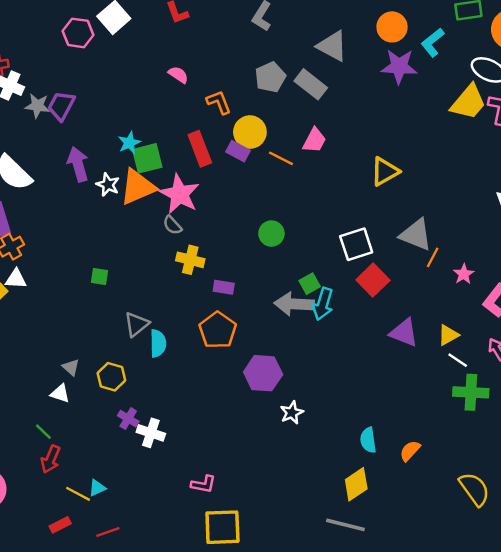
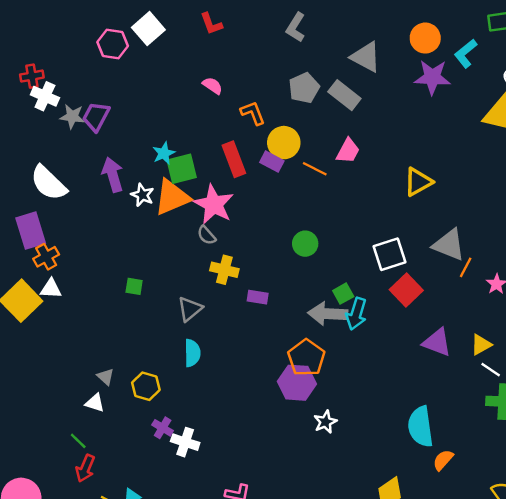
gray triangle: (137, 324) -> (190, 309), moved
orange pentagon: (218, 330) -> (306, 358), moved
cyan semicircle: (368, 440) -> (420, 427), moved, size x1.6

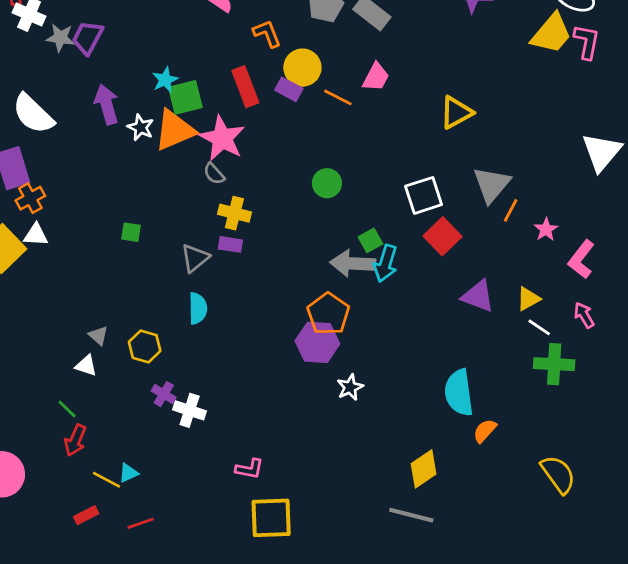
gray triangle: (449, 245) -> (492, 185), turned 48
purple rectangle: (258, 297) -> (230, 244), moved

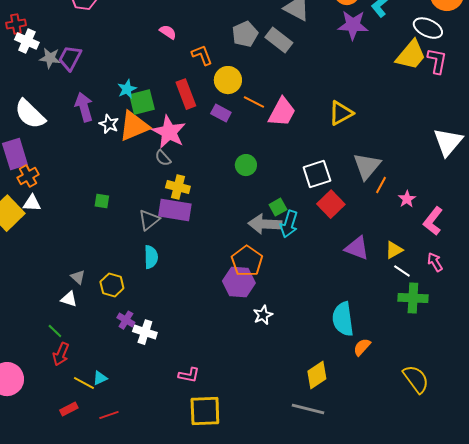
pink trapezoid: (376, 77) -> (282, 112), moved, size x1.4
purple rectangle: (289, 89) -> (221, 113), moved
purple rectangle: (230, 244) -> (175, 210), size x1.8

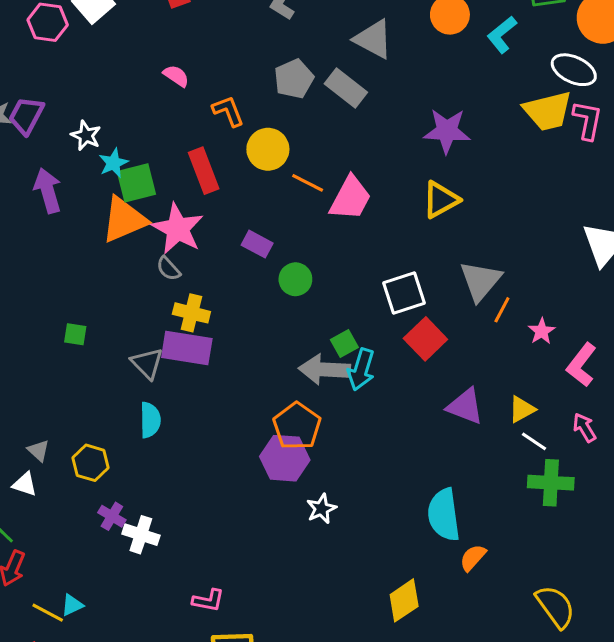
purple star: (353, 25) -> (447, 131), moved
yellow trapezoid: (411, 55) -> (548, 111), turned 36
purple rectangle: (221, 113) -> (257, 244), moved
white star: (109, 124) -> (86, 135), moved
gray triangle: (149, 220) -> (147, 363), turned -35

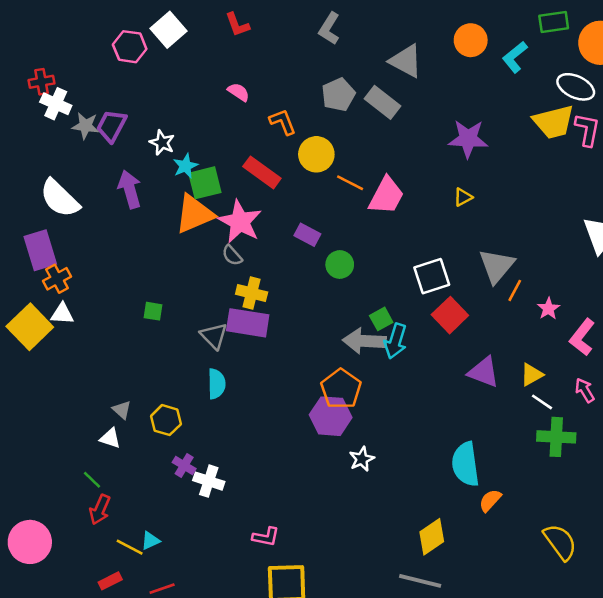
red rectangle: (204, 171) -> (262, 172), turned -33
yellow triangle: (441, 200) -> (463, 197), size x0.6

